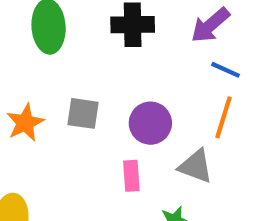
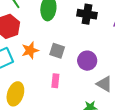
pink rectangle: (131, 176) -> (55, 81), moved

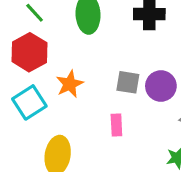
gray square: (57, 51) -> (128, 82), moved

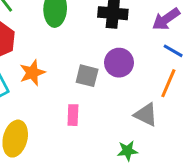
purple circle: (161, 86) -> (119, 63), moved

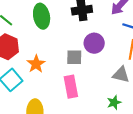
pink rectangle: (73, 115) -> (71, 87), size x1.5

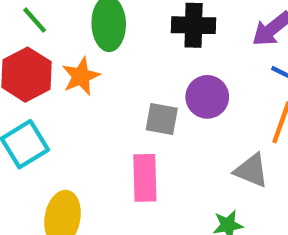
orange star: (36, 64) -> (81, 76), moved

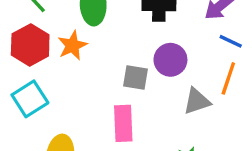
gray triangle: (251, 170) -> (197, 101), moved, turned -40

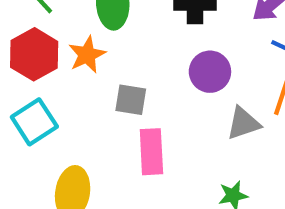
gray square: (136, 78) -> (131, 100), moved

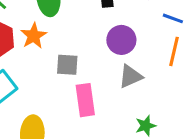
gray triangle: (243, 123) -> (130, 76), moved

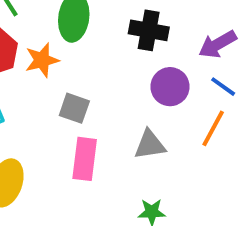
purple circle: (121, 40) -> (170, 87), moved

